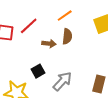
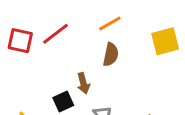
brown arrow: (49, 44) -> (83, 83), moved, turned 64

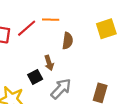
orange line: (110, 23) -> (51, 20), moved, turned 35

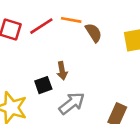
brown semicircle: (68, 41) -> (94, 33), moved, turned -49

